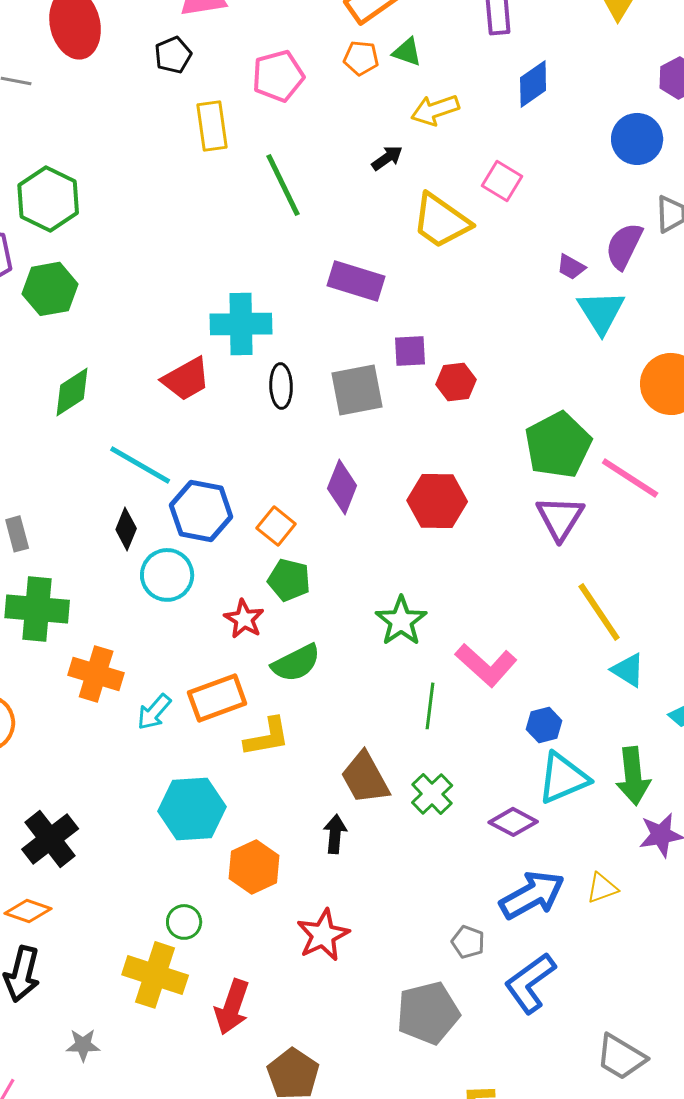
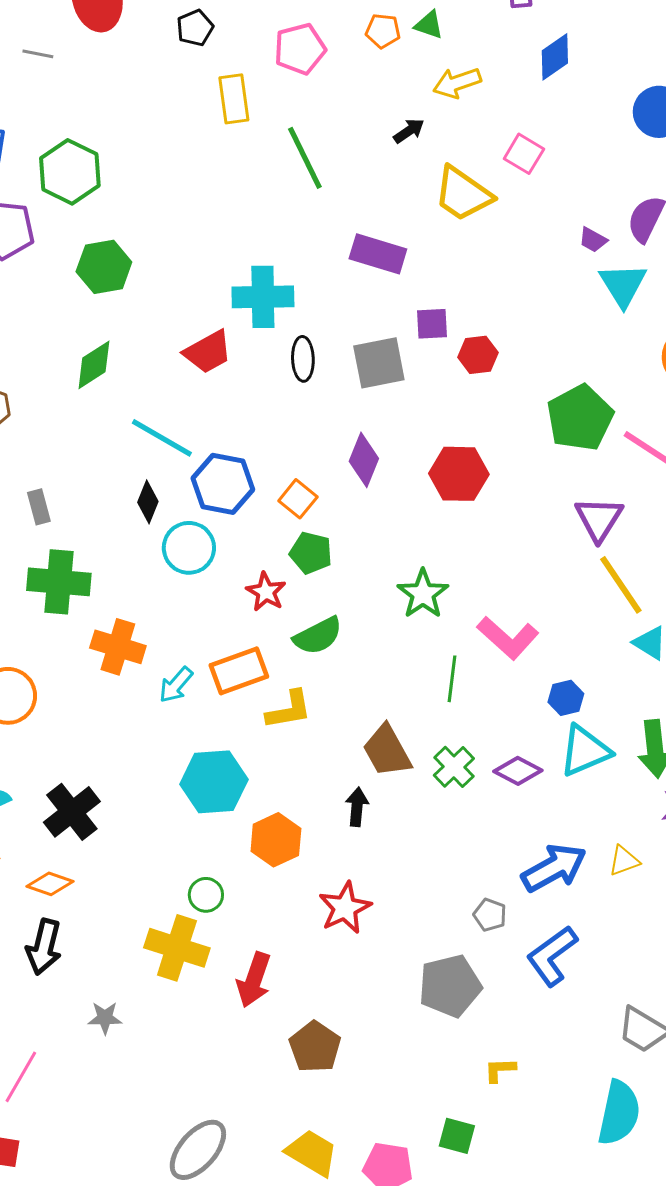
green hexagon: (50, 289) -> (104, 267), moved
purple triangle: (560, 518) -> (599, 519), moved
purple diamond: (513, 822) -> (518, 771), moved

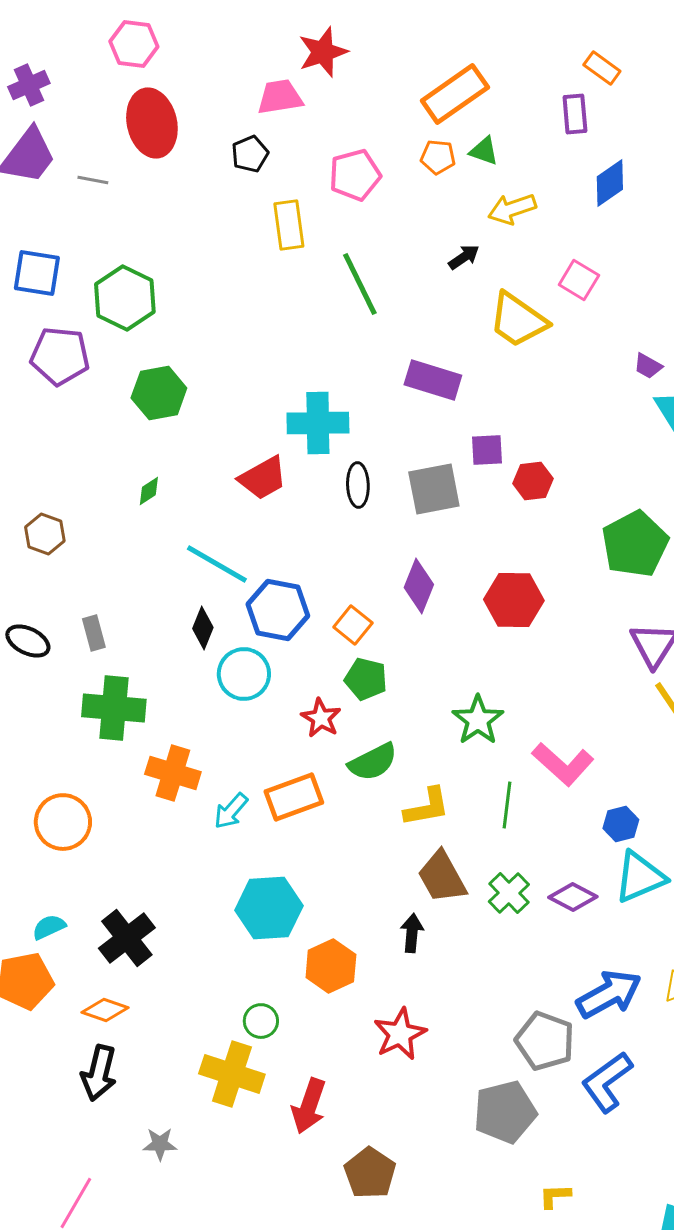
green diamond: (94, 365) -> (149, 491), size x0.6
yellow L-shape: (289, 710) -> (427, 807), moved
gray pentagon: (490, 915) -> (545, 1041), size x1.8

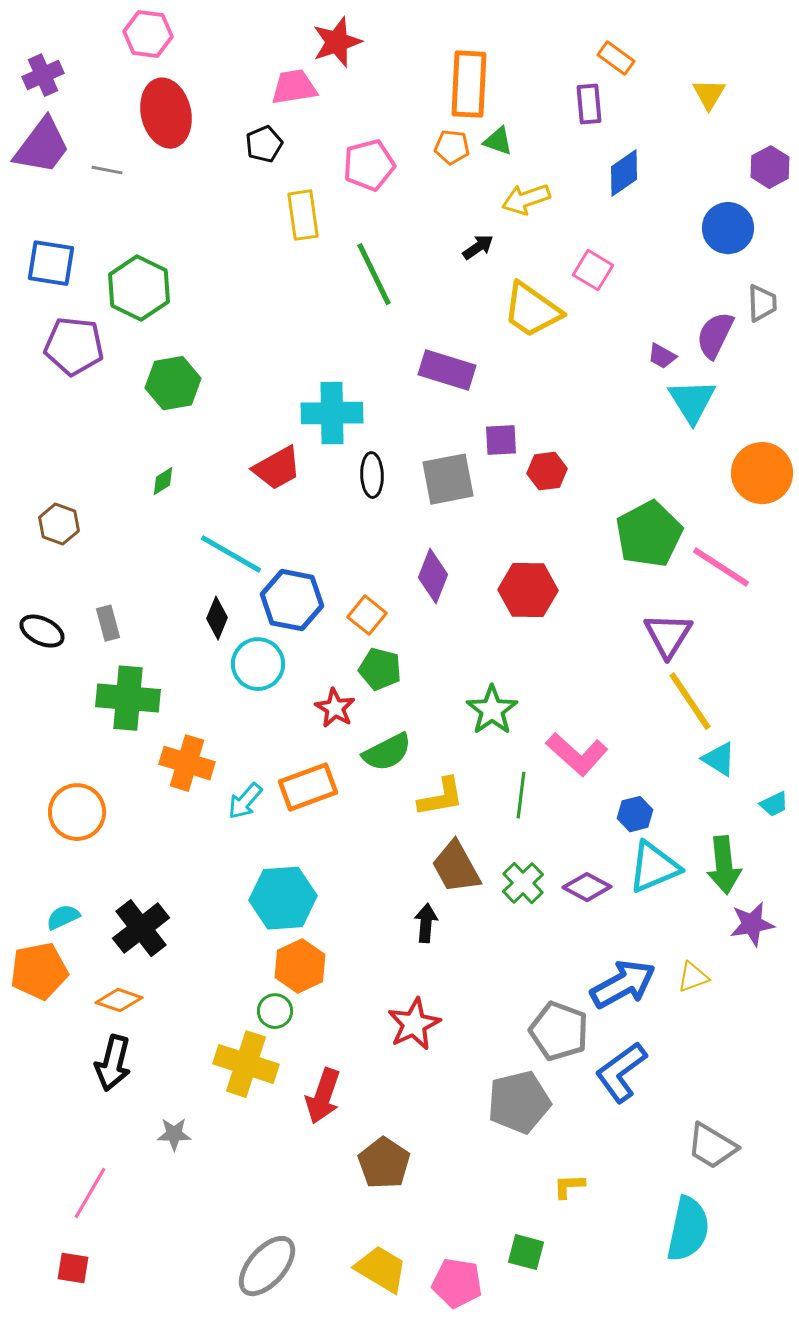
orange rectangle: (455, 94) -> (469, 84), turned -52
orange hexagon: (331, 966) -> (300, 966), moved

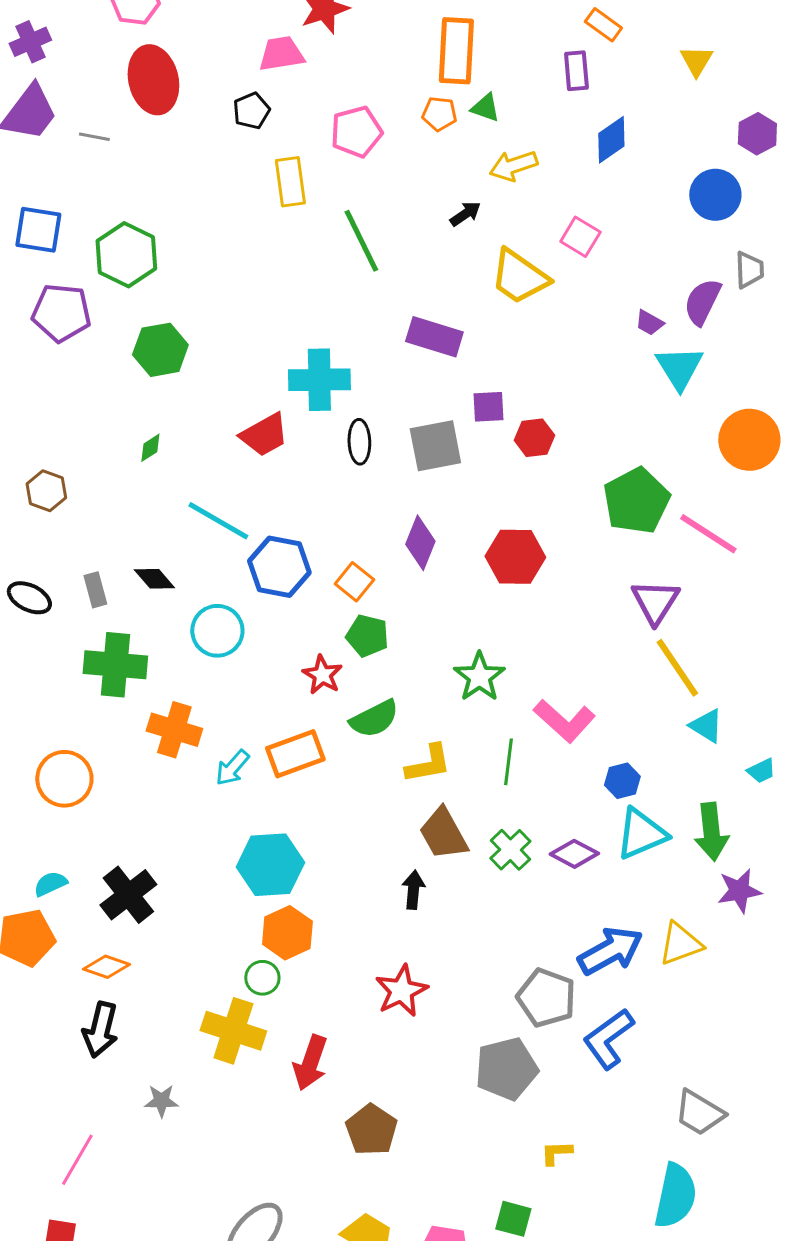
black diamond: (217, 618) -> (154, 579), moved, turned -63
cyan circle: (258, 664) -> (217, 631), moved
yellow triangle: (693, 977) -> (680, 944), size x1.4

